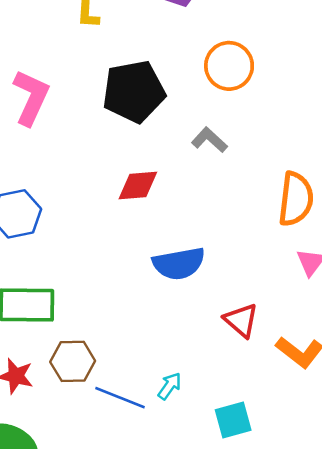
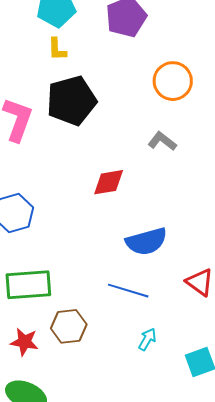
black pentagon: (134, 91) -> (72, 101), moved
blue line: (120, 398) -> (128, 291), moved

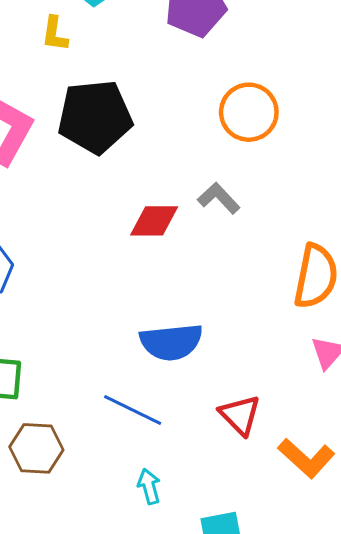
yellow L-shape: (57, 49) -> (55, 34), moved
red diamond: (109, 182) -> (154, 221), moved
cyan arrow: (147, 339) -> (149, 486), turned -55

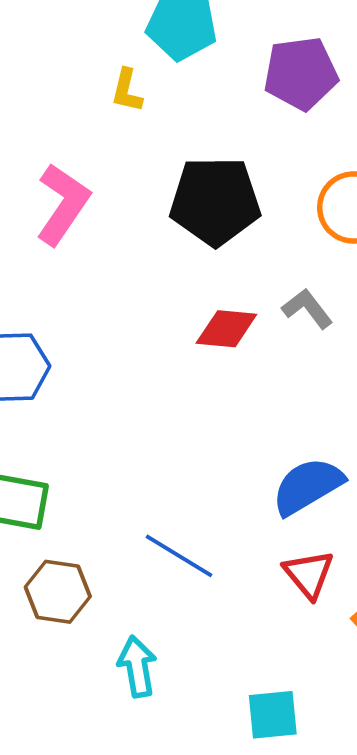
black pentagon: (95, 117) -> (215, 201), moved
blue semicircle: (171, 342) -> (308, 486), moved, turned 150
cyan arrow: (149, 486) -> (137, 667), moved, size x1.4

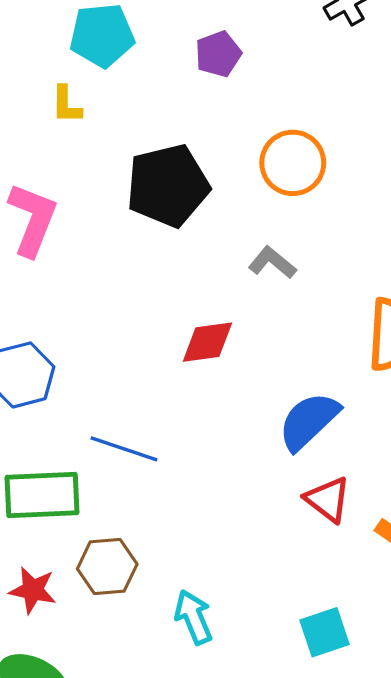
purple pentagon: (301, 73) -> (218, 54), size x0.7
red diamond: (226, 329) -> (207, 342), moved
blue line: (179, 556) -> (124, 449), moved

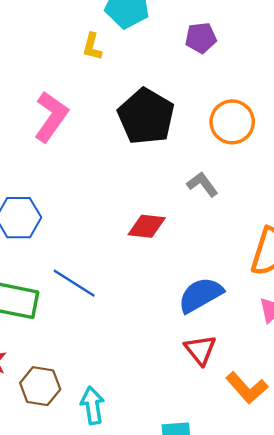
black pentagon: (168, 186) -> (146, 116), turned 30
brown hexagon: (107, 567) -> (40, 386), moved

